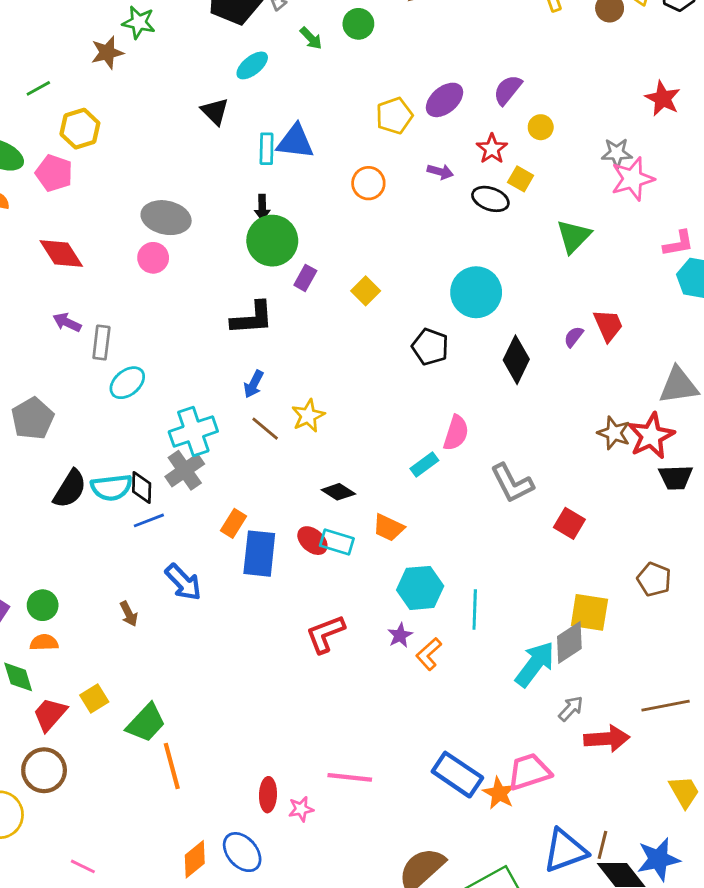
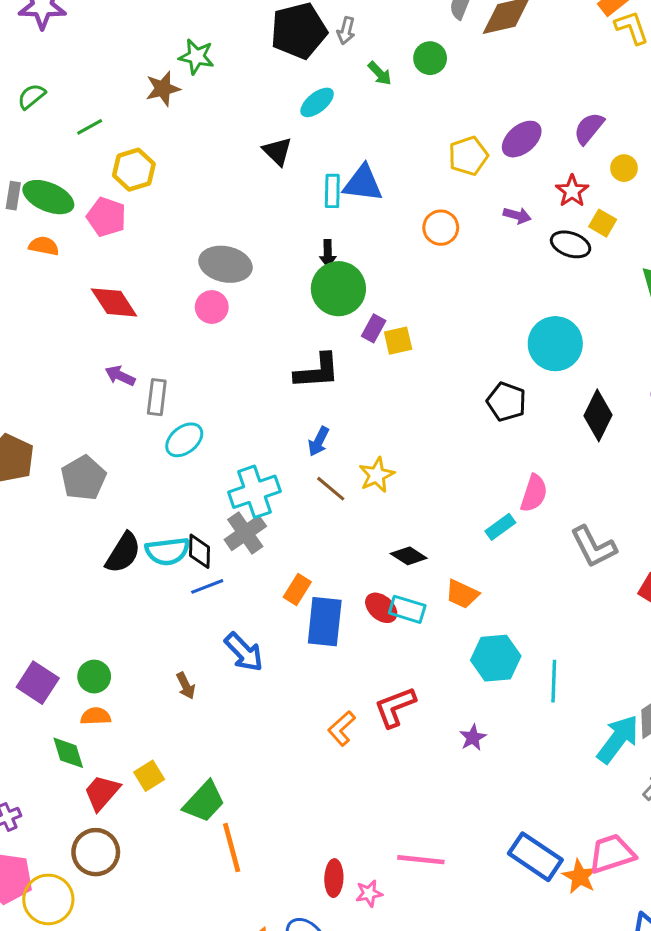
yellow square: (366, 291) -> (398, 341), moved, turned 32
purple star: (400, 635) -> (473, 738), moved
orange L-shape: (429, 654) -> (342, 728), moved

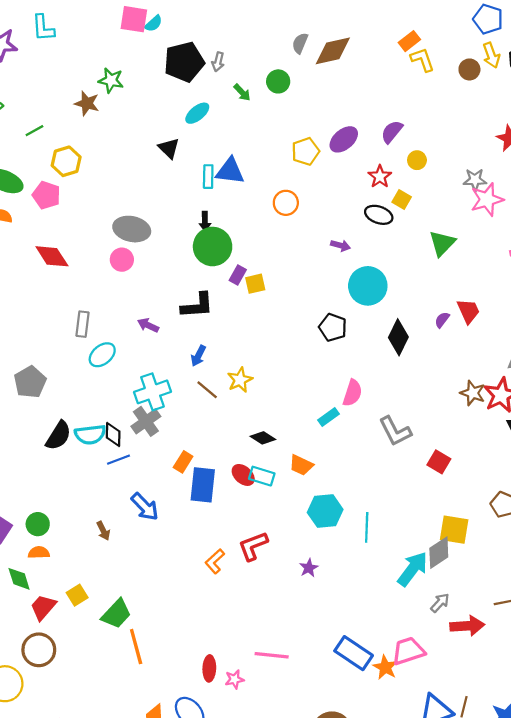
brown star: (163, 89) -> (87, 103), turned 30
purple arrow: (517, 215) -> (340, 245), moved
purple arrow: (120, 376) -> (148, 325), moved

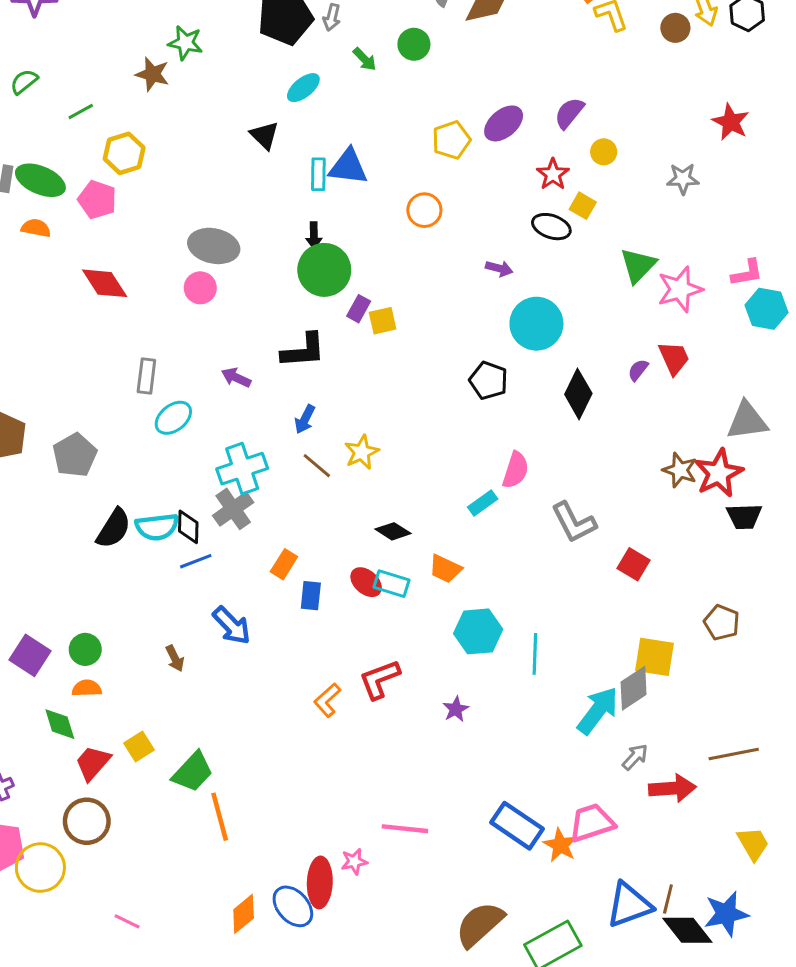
pink star: (487, 200) -> (680, 289), moved
blue rectangle: (203, 485) -> (311, 596), size x0.6
red ellipse: (209, 668) -> (320, 882), moved, size x1.4

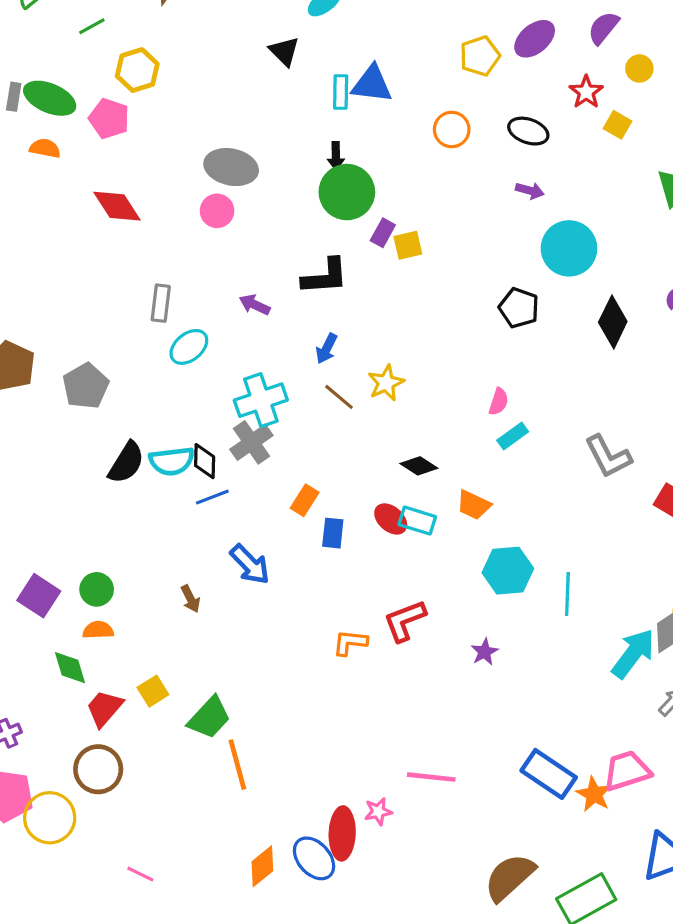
black ellipse: (551, 227) -> (528, 131), moved
pink semicircle: (516, 470) -> (499, 402), moved, size x0.7
orange L-shape: (327, 700) -> (350, 643), turned 48

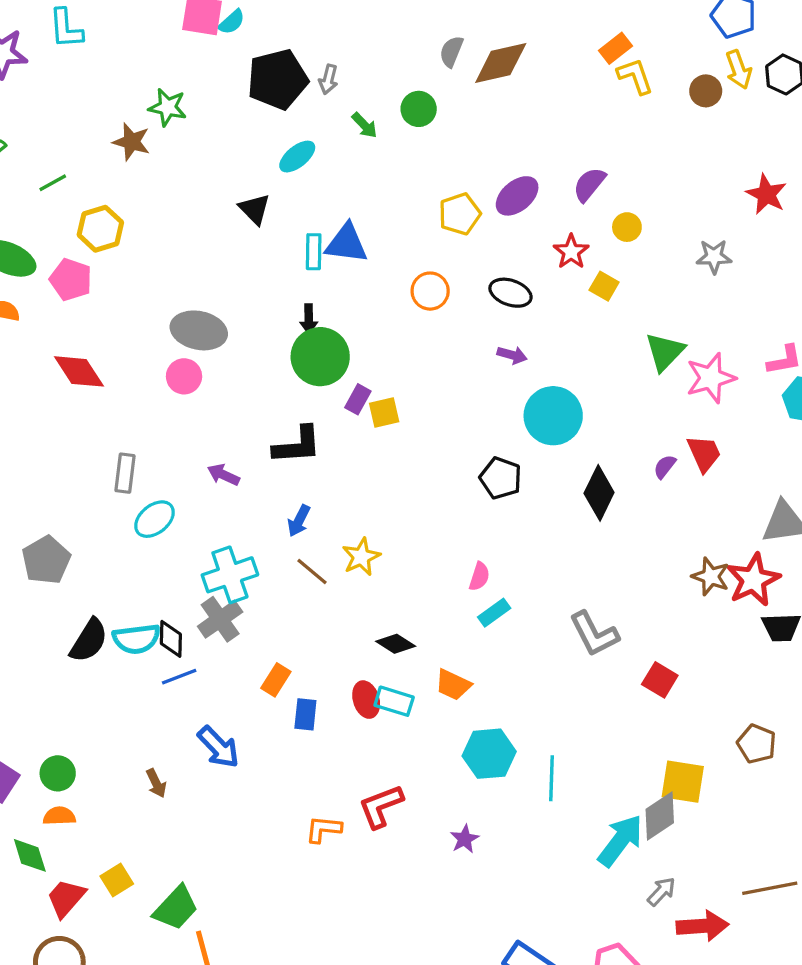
red ellipse: (391, 519) -> (366, 700), turned 32

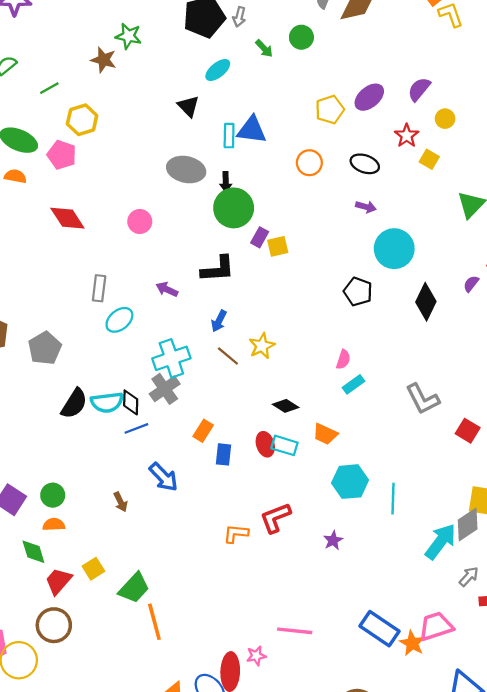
gray ellipse: (199, 330) -> (186, 169), moved

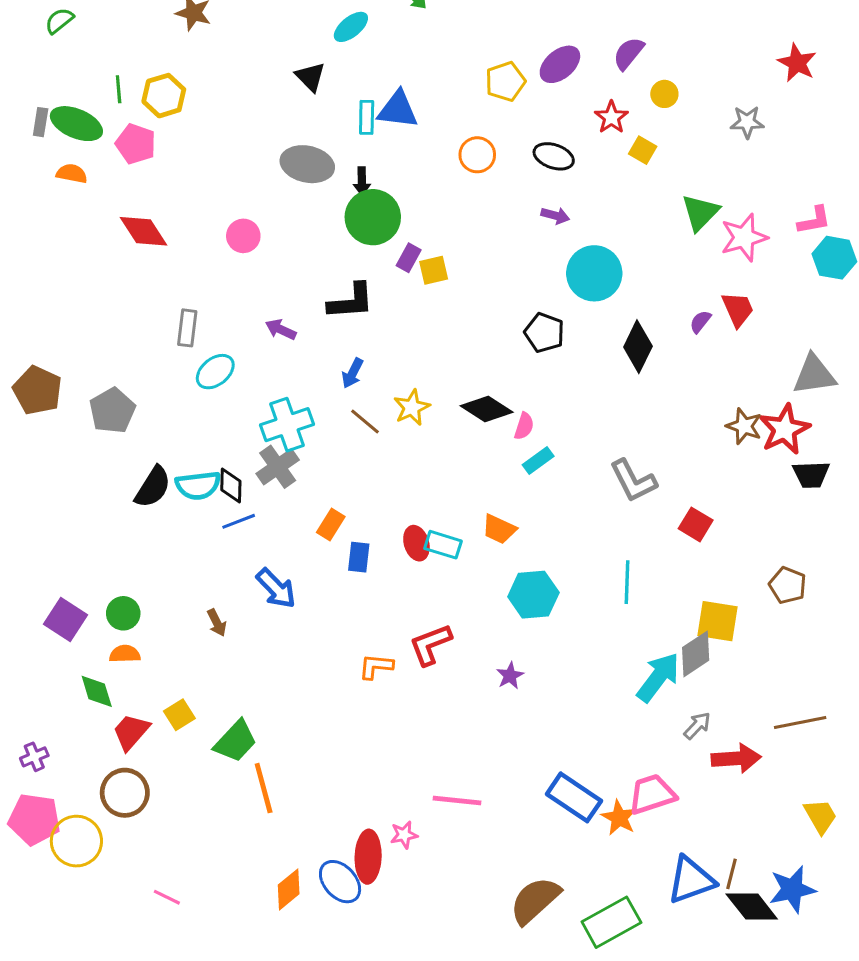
green line: (49, 88) -> (119, 89), moved, turned -66
black diamond: (286, 406) -> (487, 409), moved, size x1.4
cyan line: (393, 499) -> (627, 582), moved

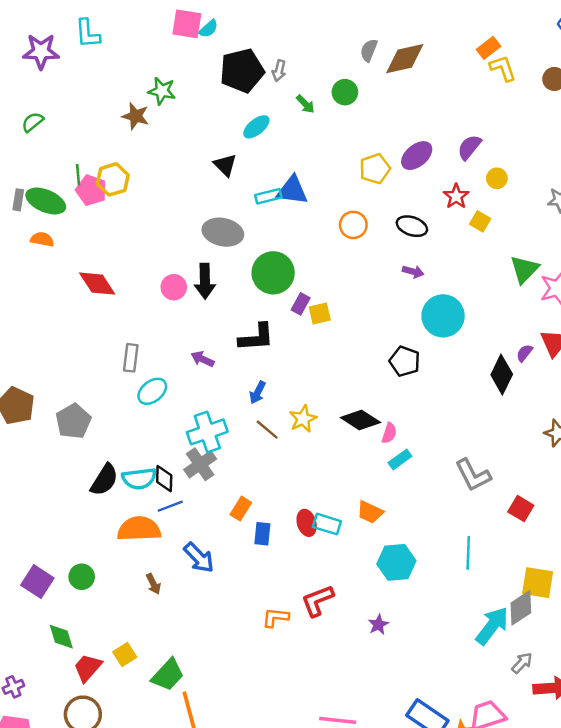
cyan rectangle: (367, 117) -> (268, 196), turned 75
pink pentagon: (136, 144) -> (91, 190), moved
black arrow: (362, 181) -> (205, 281), moved, size x1.6
black diamond: (638, 347) -> (502, 375), moved
orange semicircle: (125, 654) -> (139, 529), moved, size x1.8

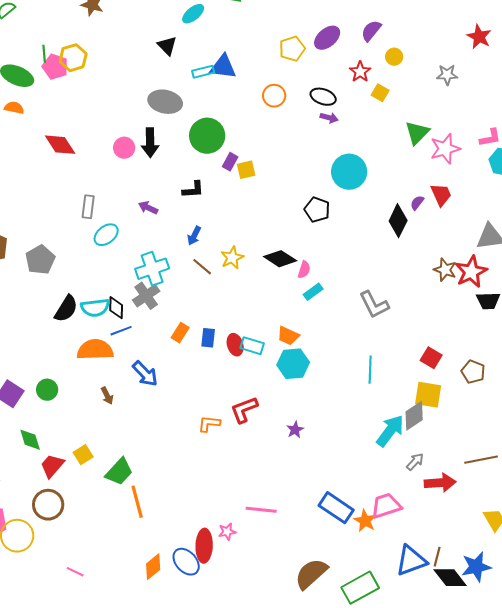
purple arrow: (413, 272) -> (329, 118), moved
black L-shape: (256, 337) -> (193, 190), size x0.7
red square: (521, 509) -> (431, 358), moved
blue rectangle: (262, 534) -> (208, 338), moved
cyan hexagon: (396, 562) -> (293, 364), moved

